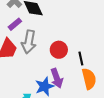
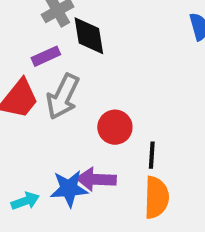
purple arrow: (57, 78) -> (96, 179), turned 96

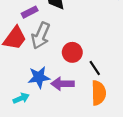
black line: (152, 155) -> (95, 68), turned -35
blue star: (69, 189) -> (39, 77), moved

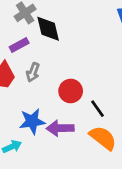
gray arrow: (41, 36) -> (33, 72), size x0.6
orange semicircle: (99, 93) -> (103, 138), turned -50

